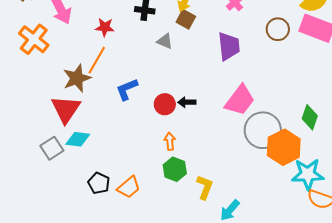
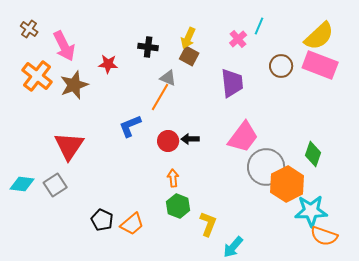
orange line: (97, 60) -> (160, 97), moved
brown star: (77, 78) -> (74, 85), moved
cyan diamond: (78, 139) -> (22, 184), moved

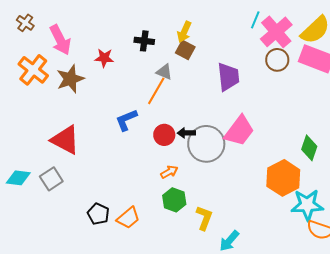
pink cross: (238, 39) -> (276, 32), moved, size x1.8
red triangle: (69, 146) -> (65, 140), turned -36
gray circle: (266, 167) -> (206, 144), moved
orange arrow: (173, 178) -> (169, 172), turned 66

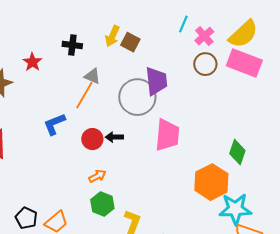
pink cross: (276, 32) -> (204, 36), size x0.6
brown square: (185, 50) -> (130, 42), moved
red star: (104, 58) -> (32, 62), turned 30
pink trapezoid: (239, 131) -> (167, 135), turned -32
gray circle: (206, 144) -> (137, 97), moved

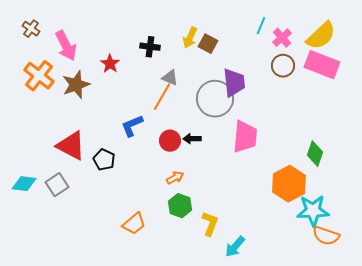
black pentagon: (26, 218) -> (104, 160), moved

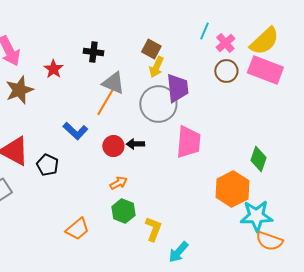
yellow arrow: (190, 38) -> (156, 67), moved
gray triangle: (170, 78) -> (113, 83), size x1.4
blue L-shape: (132, 126) -> (75, 131), turned -115

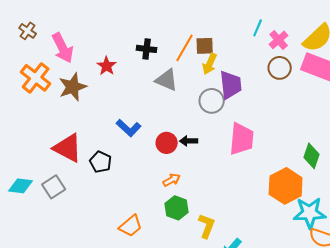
brown square: (151, 49) -> (205, 46), turned -30
orange line: (105, 102) -> (185, 48), moved
gray circle: (158, 104) -> (212, 101), size x0.7

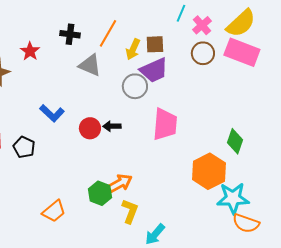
brown square: (205, 46) -> (155, 44), moved
purple trapezoid: (231, 85) -> (154, 70), turned 72
orange arrow: (172, 180) -> (120, 183), moved, size x1.4

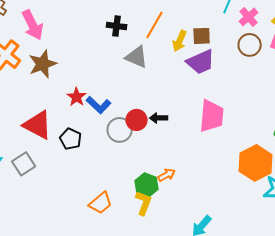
red star: (30, 51) -> (77, 97), moved
gray circle: (135, 86) -> (120, 130), moved
orange arrow: (120, 183) -> (167, 175), size x0.7
yellow L-shape: (130, 211) -> (144, 203), moved

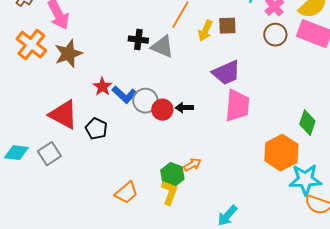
black cross: (117, 26) -> (138, 40), moved
purple trapezoid: (201, 62) -> (226, 73), moved
gray circle: (120, 130) -> (145, 101), moved

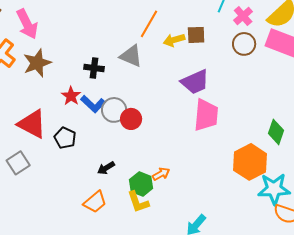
yellow arrow: (205, 31) -> (174, 40), turned 50
black cross: (138, 40) -> (94, 68), moved
black arrow: (184, 108) -> (106, 168), moved, turned -30
yellow L-shape: (169, 193) -> (138, 202), turned 140

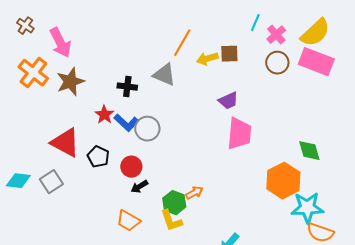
purple trapezoid: (195, 82) -> (228, 101), size x0.7
red circle: (131, 119) -> (131, 167), moved
green diamond: (276, 132) -> (309, 151), turned -35
orange trapezoid: (95, 202) -> (128, 221), turned 70

